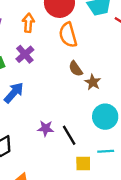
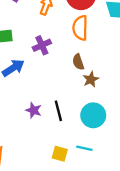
purple cross: (25, 54) -> (42, 45), moved
black line: (69, 135) -> (58, 111), moved

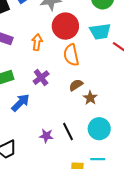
brown semicircle: (78, 62) -> (76, 85), turned 88

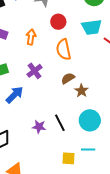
red circle: (65, 26) -> (58, 22), size x0.6

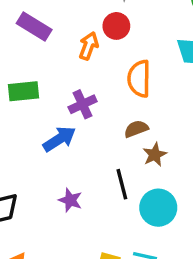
red circle: (58, 22) -> (116, 26), moved
blue arrow: (15, 95) -> (59, 139), moved
black line: (60, 123) -> (122, 184), moved

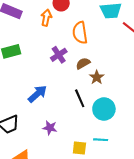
purple cross: (83, 104) -> (59, 55), moved
blue arrow: (59, 139) -> (37, 94), moved
purple star: (70, 200) -> (50, 128), moved

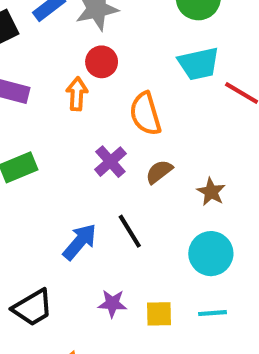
brown star: (97, 77) -> (211, 192), moved
black line: (80, 98) -> (130, 231), moved
yellow square: (79, 148) -> (159, 314), moved

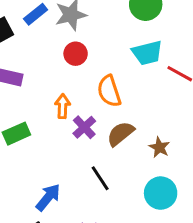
orange arrow: (77, 94) -> (63, 106), moved
brown semicircle: (159, 172) -> (120, 134), size x1.4
blue arrow: (80, 242) -> (48, 197), moved

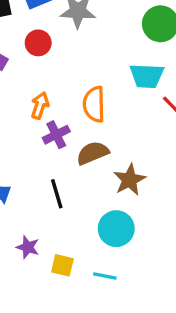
red circle: (76, 54) -> (38, 43), moved
brown star: (159, 147) -> (129, 180), size x1.4

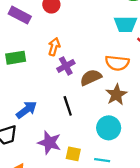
orange semicircle: (94, 104) -> (117, 63), moved, turned -80
purple star: (28, 247) -> (49, 143), size x1.5

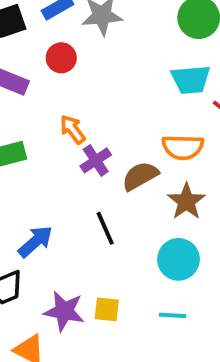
orange arrow: (54, 47) -> (73, 129), turned -48
purple star: (49, 143) -> (64, 311), moved
yellow square: (73, 154) -> (107, 309), moved

